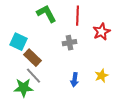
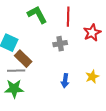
gray line: (34, 76) -> (16, 71), moved, turned -48

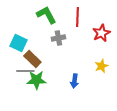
gray cross: (60, 44) -> (58, 38), moved
yellow star: (92, 77) -> (101, 66), moved
green star: (14, 89) -> (36, 80), moved

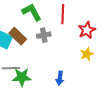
brown rectangle: (32, 59) -> (18, 36), moved
yellow star: (101, 66) -> (87, 54), moved

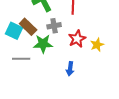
red star: (87, 30) -> (77, 39), moved
green star: (22, 77) -> (43, 44), moved

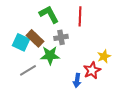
red star: (77, 39) -> (92, 70), moved
gray line: (21, 59) -> (28, 70), turned -30

